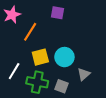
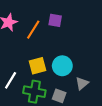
orange line: (30, 32) -> (33, 30), moved

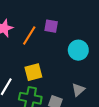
cyan circle: (62, 66) -> (78, 50), moved

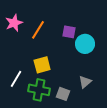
purple square: (51, 26) -> (69, 32), moved

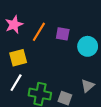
purple square: (69, 32) -> (63, 34), moved
yellow square: (42, 65) -> (18, 58), moved

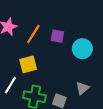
yellow square: (18, 58) -> (28, 64), moved

